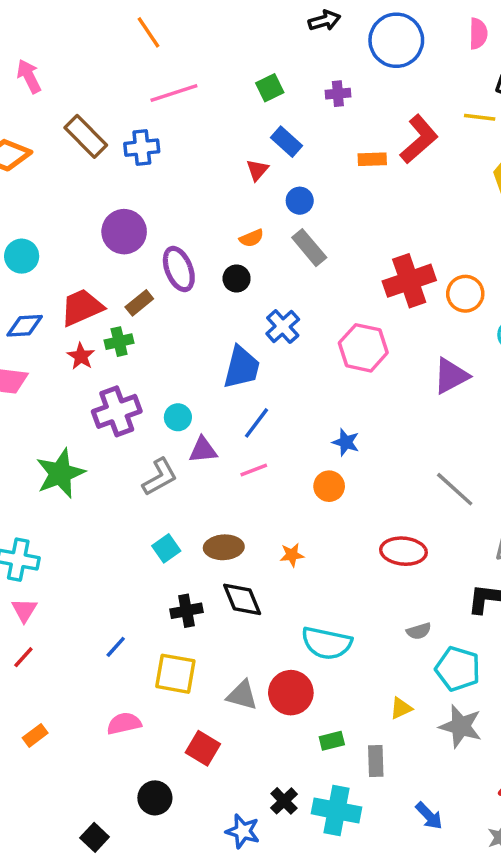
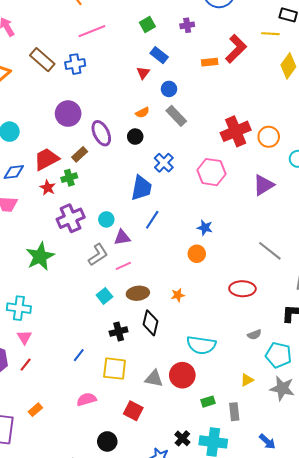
pink line: (254, 470) -> (123, 266), moved
black diamond: (242, 599) -> (150, 323), turned 40

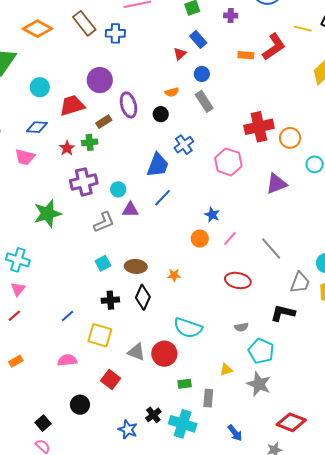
yellow line: (270, 34) -> (303, 29), moved
red trapezoid: (46, 159) -> (72, 105), moved
pink line: (123, 266) -> (230, 239), moved, turned -35

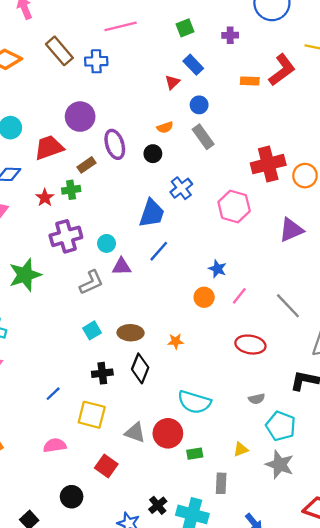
green rectangle: (185, 384) -> (195, 454), moved

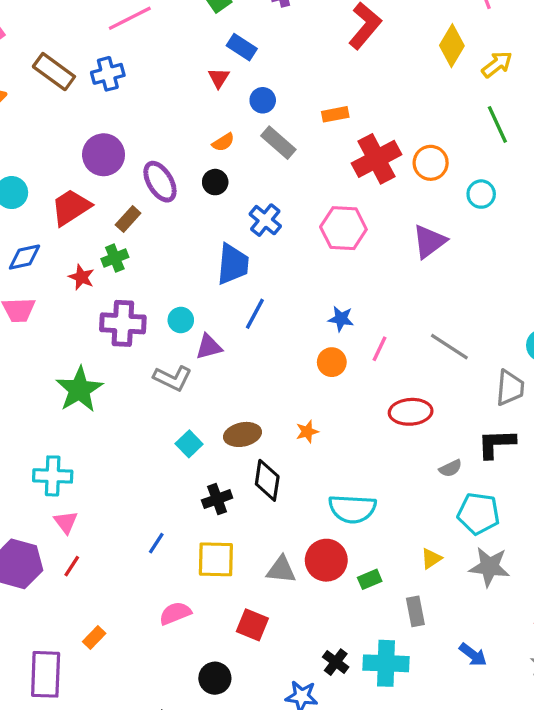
orange rectangle: (250, 81) -> (335, 114), moved
purple cross: (66, 236) -> (123, 323), turned 32
gray L-shape: (91, 282) -> (173, 378), turned 64
gray semicircle: (257, 399) -> (451, 468), moved

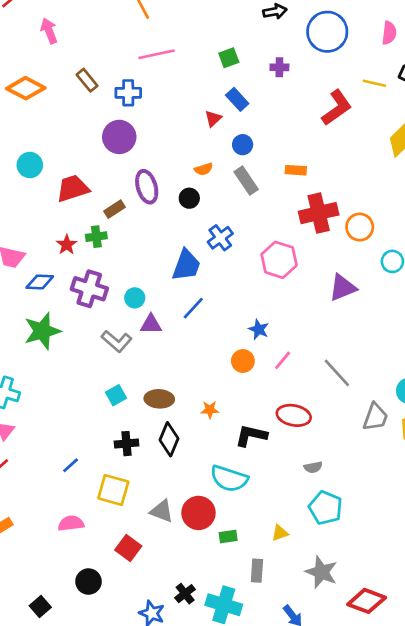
brown rectangle: (54, 72) -> (87, 80), size x0.7
purple circle: (104, 155) -> (119, 137), moved
blue diamond: (25, 257) -> (40, 282), moved
black L-shape: (496, 444) -> (251, 436), moved
gray star: (489, 567) -> (321, 572), moved

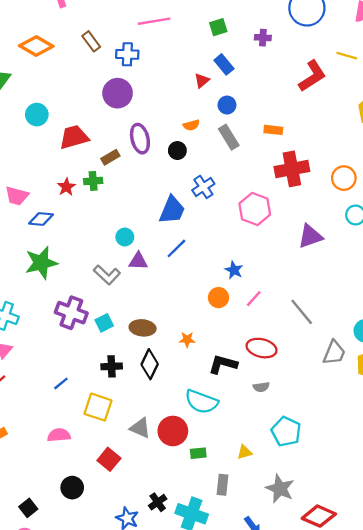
orange circle: (360, 227) -> (344, 178), moved
purple cross: (89, 289) -> (71, 313), moved
gray semicircle: (313, 467) -> (261, 387), moved

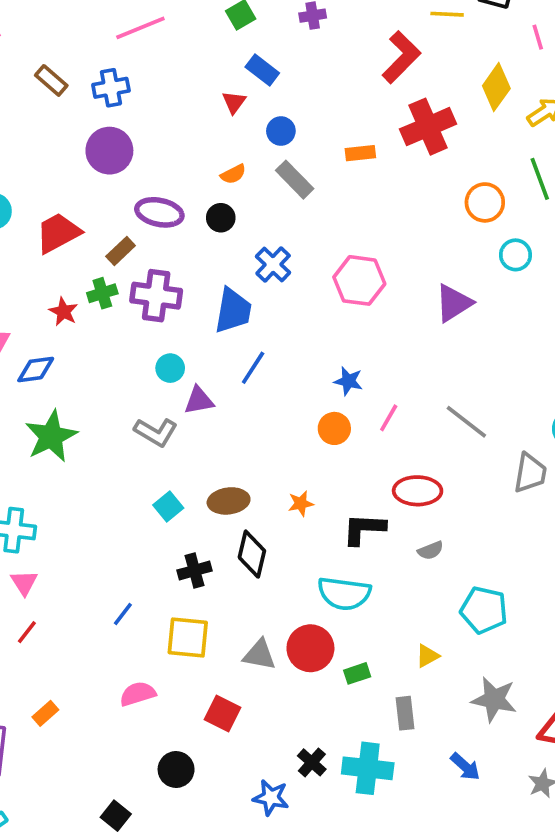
purple ellipse: (140, 139) -> (159, 212), turned -52
red cross: (292, 169) -> (428, 127), moved
purple cross: (71, 313) -> (156, 296), moved

